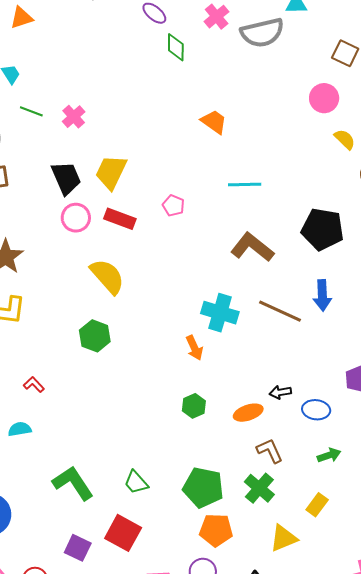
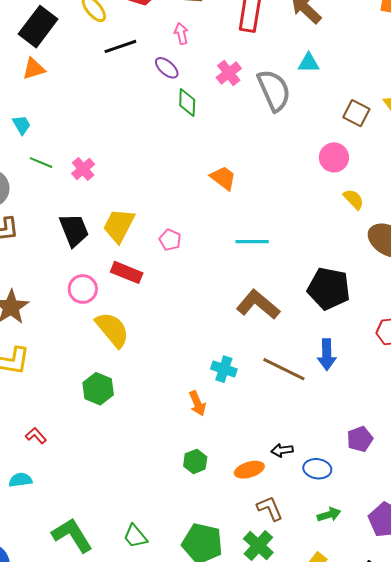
gray semicircle: (262, 33) -> (274, 90), turned -102
pink pentagon: (173, 206) -> (170, 240), moved
pink circle: (76, 218) -> (83, 289), moved
cyan cross: (220, 313) -> (224, 369), size x0.7

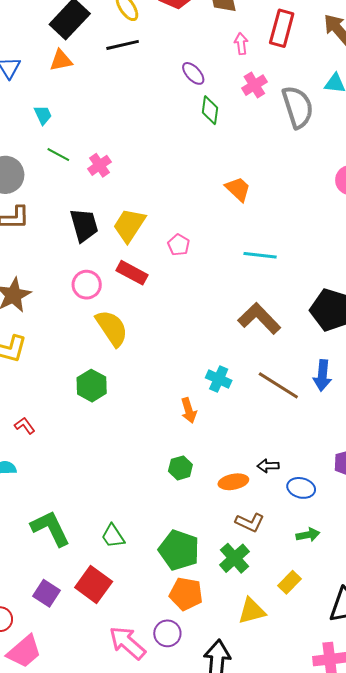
pink arrow: (181, 34) -> (241, 44), moved
black line: (120, 46) -> (123, 45), moved
brown L-shape: (270, 508) -> (250, 522), turned 132

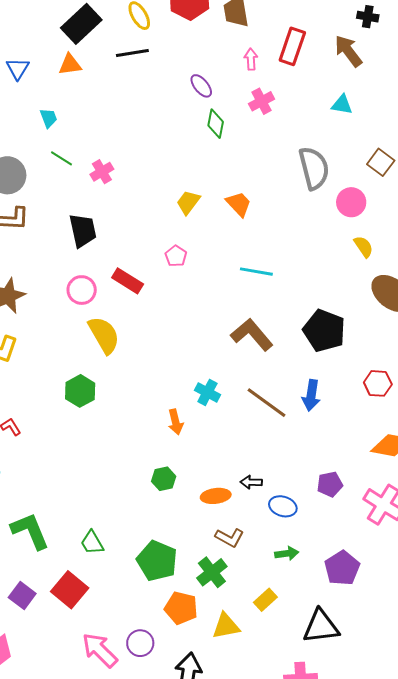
gray semicircle: (298, 107) -> (314, 168), moved
yellow trapezoid: (129, 225) -> (188, 202), moved, size x0.7
orange pentagon: (186, 594) -> (181, 608), moved

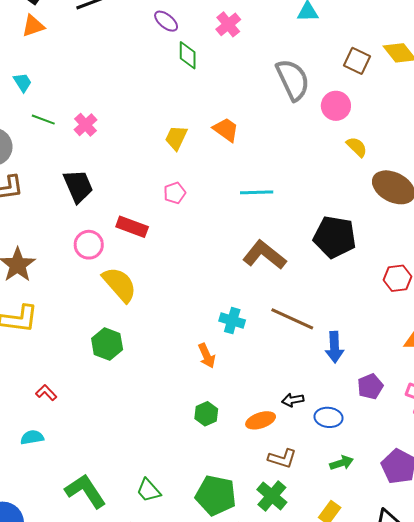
pink pentagon: (176, 256) -> (175, 193), turned 30
blue arrow: (311, 395) -> (334, 347), moved

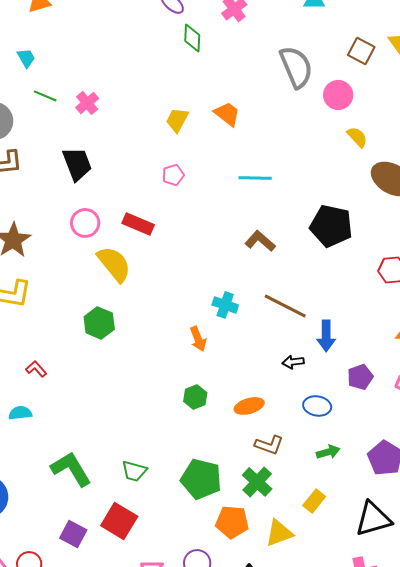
red rectangle: (132, 227) -> (138, 224), moved
brown L-shape: (264, 255) -> (260, 241), size x0.7
black arrow: (293, 400) -> (293, 362), moved
green trapezoid: (149, 490) -> (134, 471), turned -36

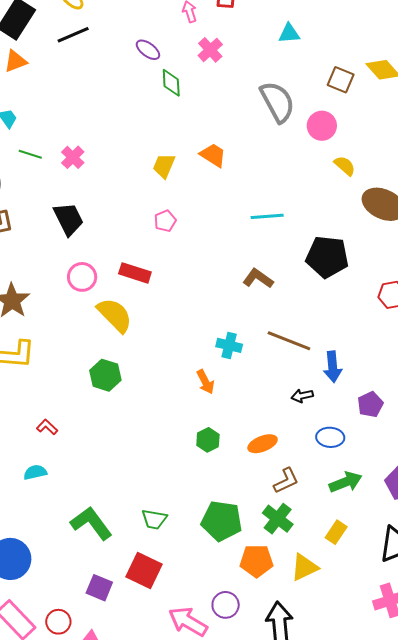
cyan line: (255, 178) -> (267, 216), moved
brown L-shape: (269, 445) -> (286, 481), turned -40
green arrow: (328, 452) -> (346, 482), size x1.4

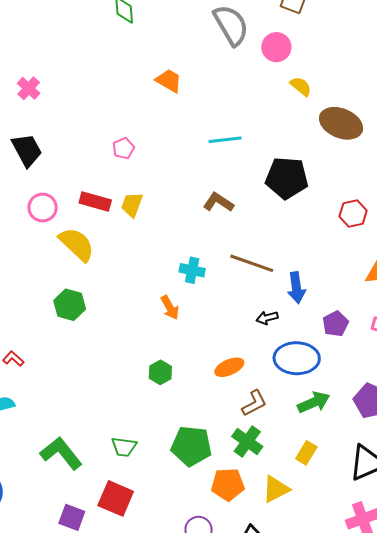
yellow trapezoid: (164, 166) -> (132, 205), moved
blue ellipse: (330, 437) -> (297, 358), size x1.6
green hexagon: (208, 440) -> (160, 372), moved

